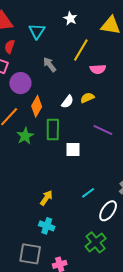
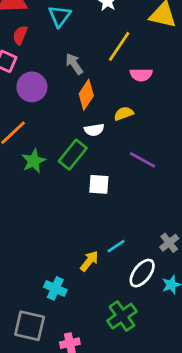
white semicircle: (67, 102) -> (94, 130), moved, turned 40
orange diamond: (37, 106) -> (86, 95), moved
green rectangle: (53, 129) -> (73, 155), turned 35
yellow arrow: (46, 198) -> (89, 261), moved

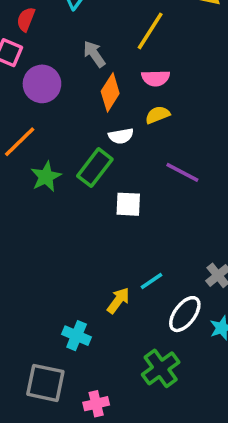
pink semicircle: (141, 75) -> (156, 78), moved

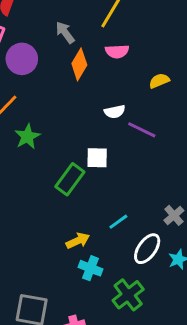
yellow semicircle: (158, 115) -> (159, 81), moved
white semicircle: (121, 136) -> (115, 112), moved
green rectangle: (95, 168) -> (70, 179), moved
yellow arrow: (118, 300) -> (78, 241), moved, turned 30
cyan cross: (77, 336) -> (90, 268), moved

